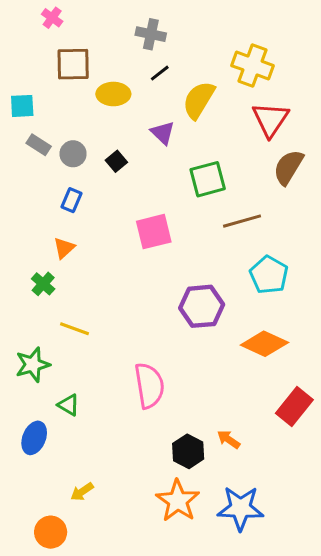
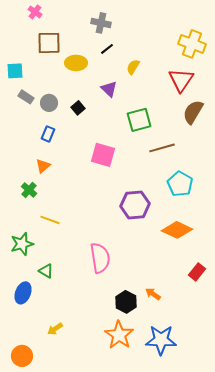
yellow cross: (252, 66) -> (192, 44), moved
yellow semicircle: (199, 100) -> (133, 67), size x0.6
pink square: (154, 232) -> (103, 155), turned 30
red rectangle: (294, 406) -> (197, 272), size x0.7
orange circle: (51, 532) -> (22, 356), moved

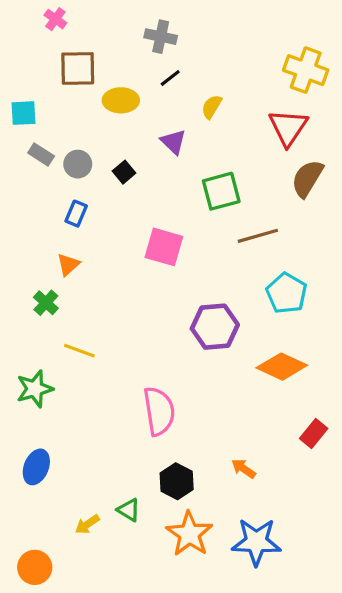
green triangle: (46, 271) -> (129, 510), moved
black hexagon: (126, 302) -> (177, 481), moved

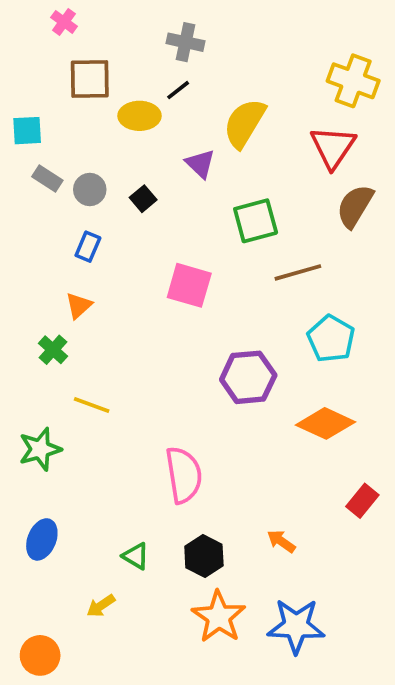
black line: (170, 78) -> (178, 90), moved
yellow semicircle: (212, 107) -> (244, 123), size x1.8
green triangle: (129, 510) -> (136, 556), moved

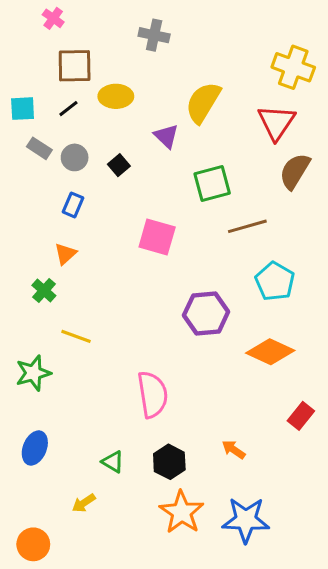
black line: (178, 90) -> (68, 109), moved

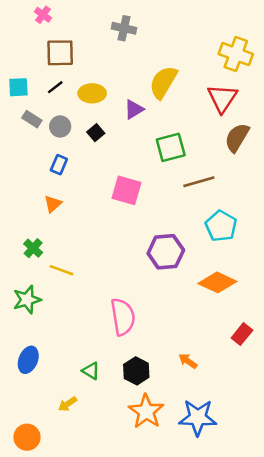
yellow ellipse: (116, 96) -> (92, 93), moved
purple triangle: (166, 136) -> (134, 109), turned 45
green cross: (44, 291) -> (33, 248), moved

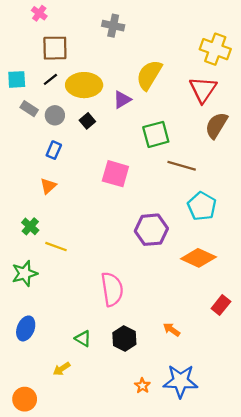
yellow ellipse: (92, 93) -> (84, 85), size x1.4
brown line: (199, 182) -> (182, 166), turned 32
orange star: (146, 411) -> (142, 386), moved, size x0.5

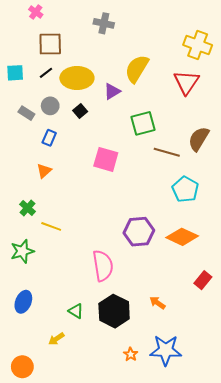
gray rectangle: (29, 109) -> (26, 113), moved
brown semicircle: (216, 125) -> (199, 139), moved
purple hexagon: (151, 230) -> (139, 232), moved
black hexagon: (124, 339) -> (114, 311), size x1.4

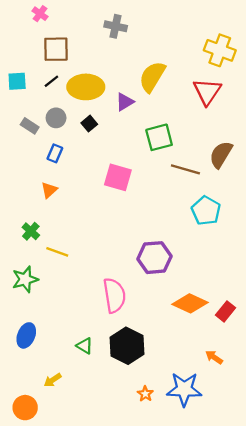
orange diamond: (182, 237) -> (190, 303), moved
orange arrow: (157, 303) -> (214, 357), moved
yellow arrow: (56, 339) -> (53, 380), moved

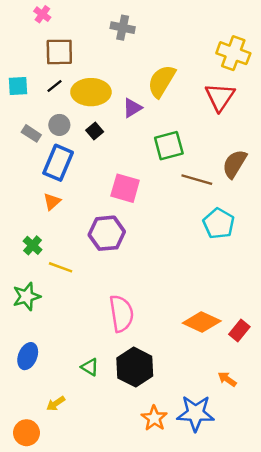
blue rectangle: (55, 153) -> (58, 163), size x1.8
purple hexagon: (154, 258) -> (107, 233), moved
orange star: (145, 394) -> (154, 418), size x1.5

